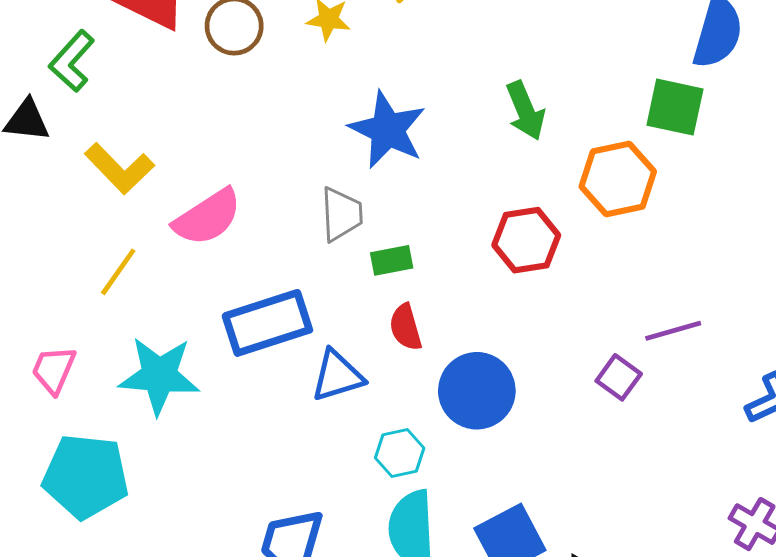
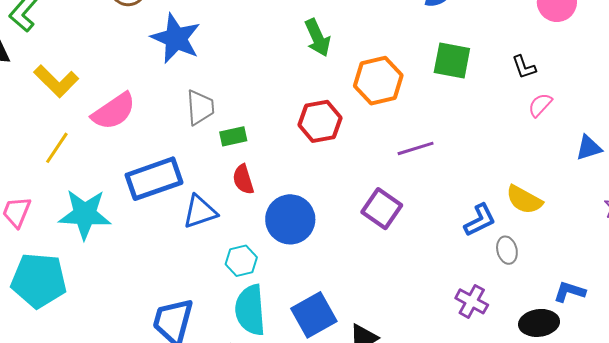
green square: (675, 107) -> (452, 60), moved
blue star: (388, 130) -> (176, 38), moved
purple line: (673, 331) -> (416, 148), moved
purple square: (619, 377) -> (382, 209), size x1.4

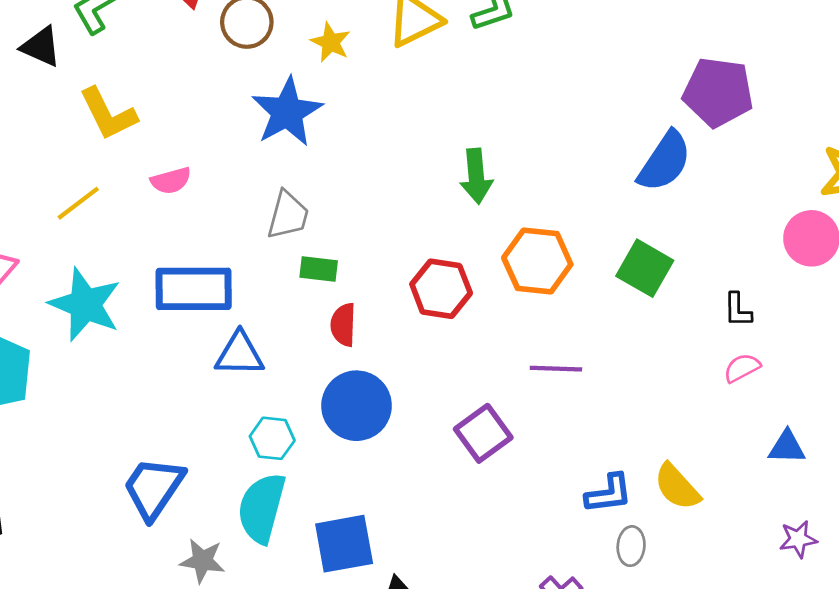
pink semicircle: (114, 111) -> (171, 181), size x0.6
red semicircle: (243, 179) -> (343, 325), moved

